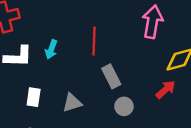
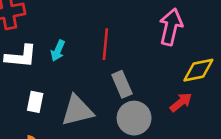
gray triangle: (72, 103) -> (77, 111), size x1.5
gray circle: (124, 106) -> (134, 118), size x1.6

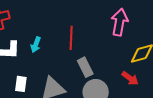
red arrow: (181, 102) -> (130, 78), turned 78

